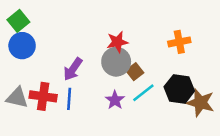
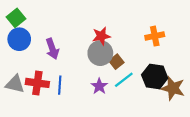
purple arrow: (73, 69) -> (52, 49), moved, turned -54

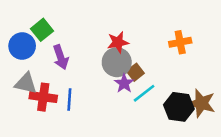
green square: (16, 18) -> (42, 30), moved
black hexagon: (155, 77) -> (179, 107), moved
gray triangle: (15, 84) -> (26, 83), moved
purple star: (99, 86) -> (124, 83), moved

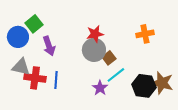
purple star: (124, 83) -> (100, 88), moved

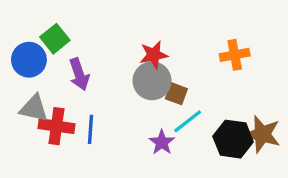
brown square: (109, 58) -> (176, 94), turned -32

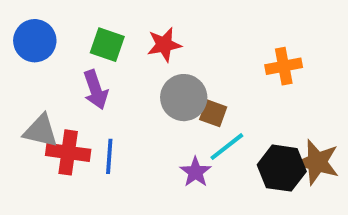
green square: (55, 39) -> (107, 45), moved, turned -32
red star: (154, 55) -> (164, 45), moved
blue circle: (29, 60) -> (35, 41), moved

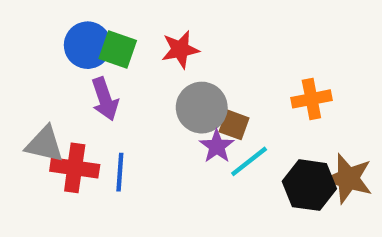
blue circle: (35, 41) -> (88, 45), moved
orange cross: (284, 66) -> (311, 99), moved
purple star: (196, 172) -> (217, 146), moved

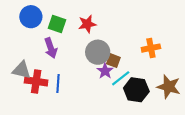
blue circle: (88, 45) -> (31, 17), moved
black hexagon: (309, 185) -> (136, 90), moved

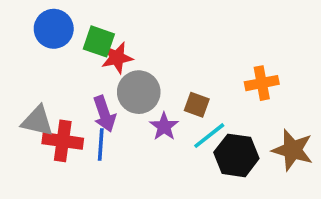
red star: (87, 24) -> (117, 58), moved
purple arrow: (51, 48) -> (104, 114), moved
gray circle: (98, 52) -> (139, 92), moved
purple star: (105, 71) -> (164, 126), moved

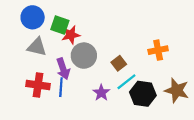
brown square: (197, 105) -> (119, 63), turned 32
gray triangle: (37, 121) -> (37, 47), moved
purple star: (164, 126) -> (101, 93), moved

